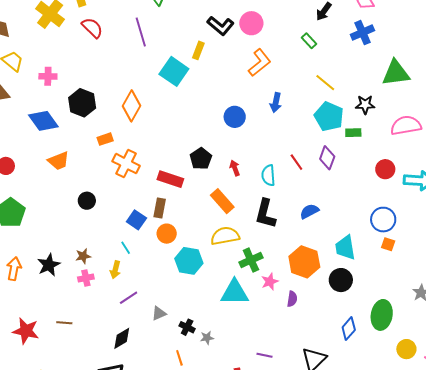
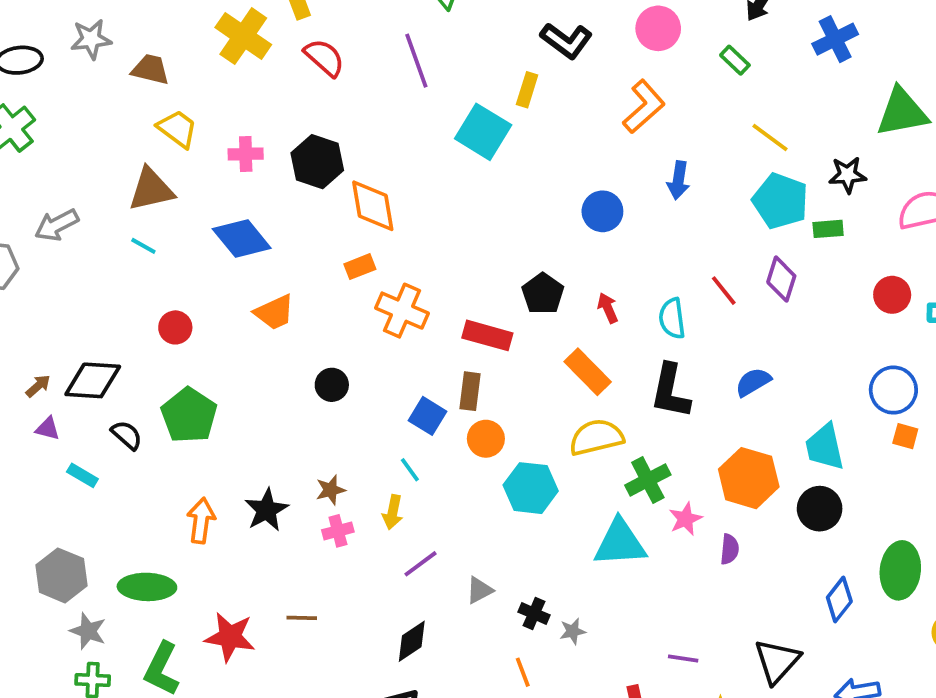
pink circle: (251, 23) -> (658, 28), moved
black hexagon: (82, 103) -> (317, 162), moved
orange diamond: (132, 106) -> (373, 206), moved, turned -36

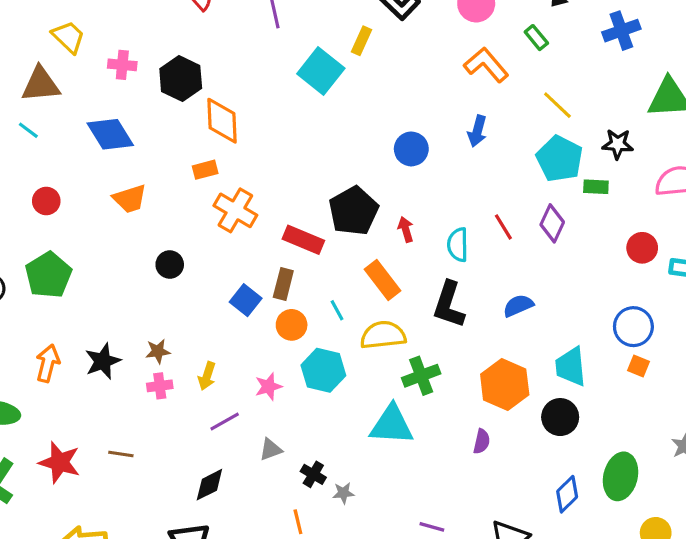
orange L-shape: (644, 107) -> (486, 65), moved, turned -96
black pentagon: (543, 294) -> (354, 211), size x1.4
cyan line: (410, 470) -> (337, 310), moved
pink star: (685, 519) -> (268, 387), moved

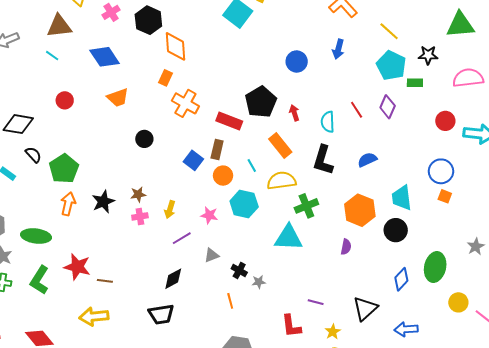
pink cross: (122, 65) -> (111, 12), turned -36
orange rectangle: (205, 170) -> (165, 78), turned -49
green pentagon: (48, 275) -> (64, 169), moved
pink star: (268, 387) -> (209, 215), turned 30
brown line: (121, 454) -> (105, 281), moved

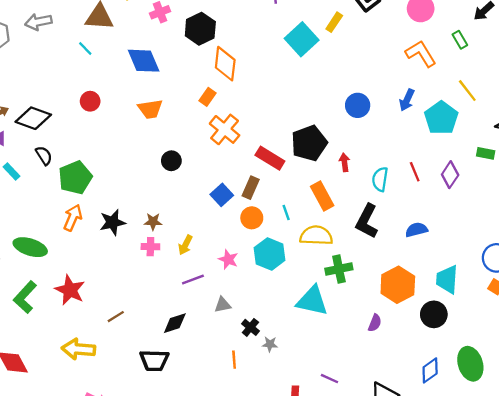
cyan pentagon: (391, 65) -> (441, 118), moved
green ellipse: (435, 267) -> (470, 364), turned -40
brown line: (105, 281) -> (116, 317), moved, turned -49

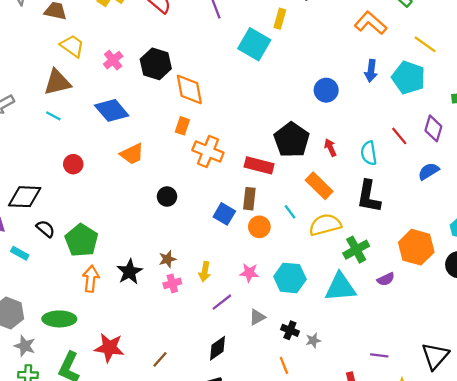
blue semicircle: (416, 230) -> (429, 171), moved
cyan hexagon: (270, 254) -> (290, 278), moved
purple semicircle: (375, 323) -> (386, 279), moved, turned 60

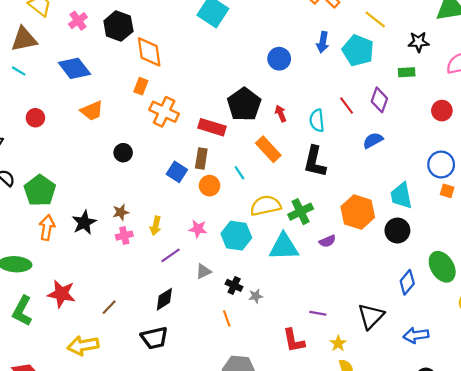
yellow semicircle: (325, 225) -> (266, 206), moved

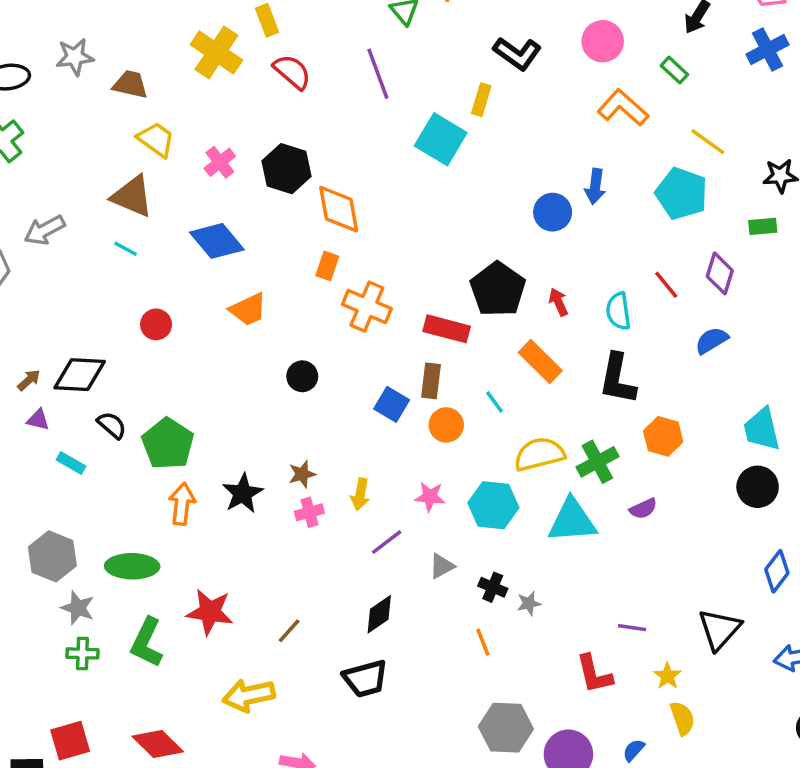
brown triangle: (24, 39) -> (132, 196), turned 36
blue arrow: (323, 42) -> (595, 186), moved
orange hexagon: (358, 212) -> (663, 436), moved, size x0.7

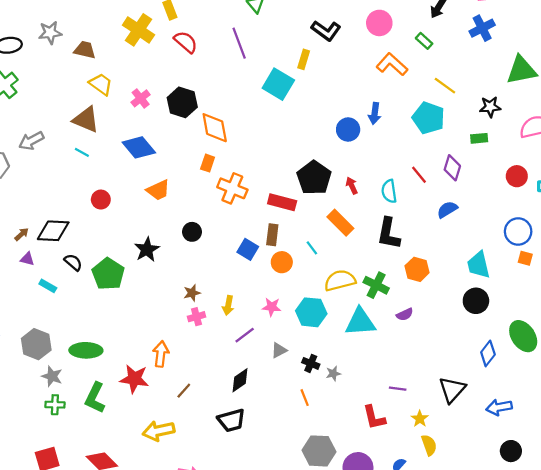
green cross: (597, 462) -> (376, 285), turned -35
black star: (243, 493) -> (147, 249), moved
orange arrow: (182, 504) -> (161, 354), moved

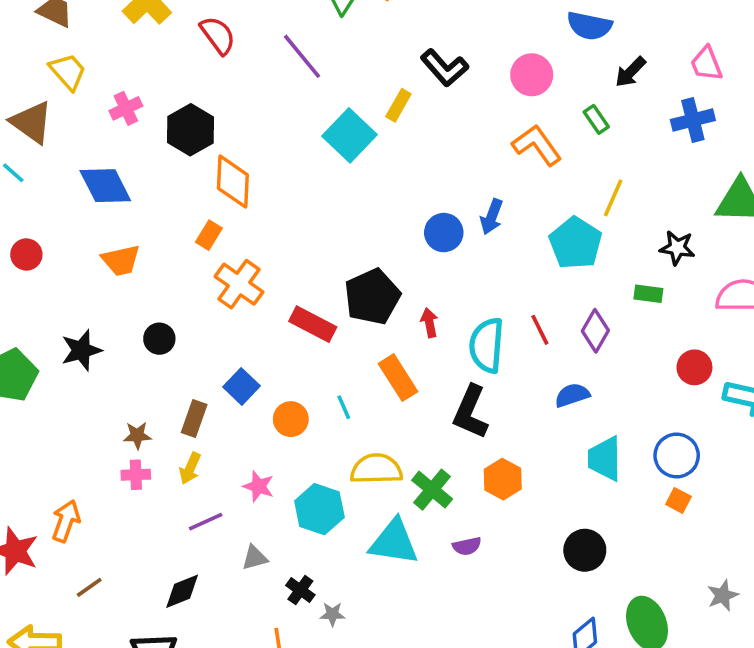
purple line: (239, 43) -> (302, 56), turned -32
yellow line: (445, 86) -> (613, 198), turned 65
cyan semicircle: (389, 191) -> (487, 345), size x1.4
brown rectangle: (272, 235) -> (194, 418), moved
cyan trapezoid: (479, 265) -> (605, 459), moved

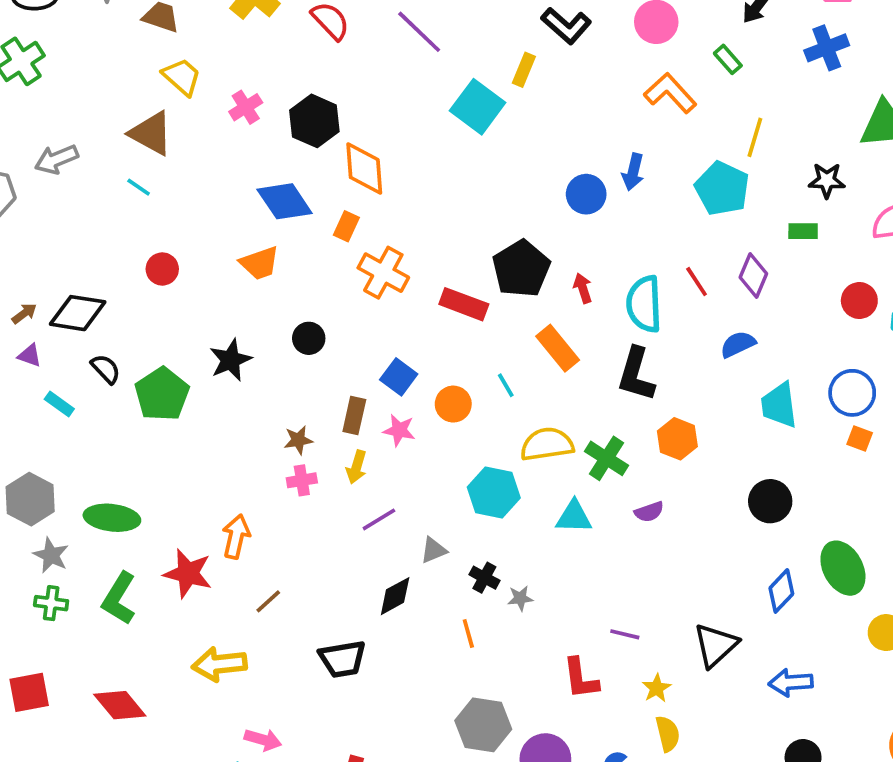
blue diamond: (105, 186) -> (285, 201), moved
pink star: (259, 486) -> (399, 430), moved
cyan triangle: (394, 542) -> (574, 517), size x0.7
black diamond: (182, 591) -> (395, 596), moved

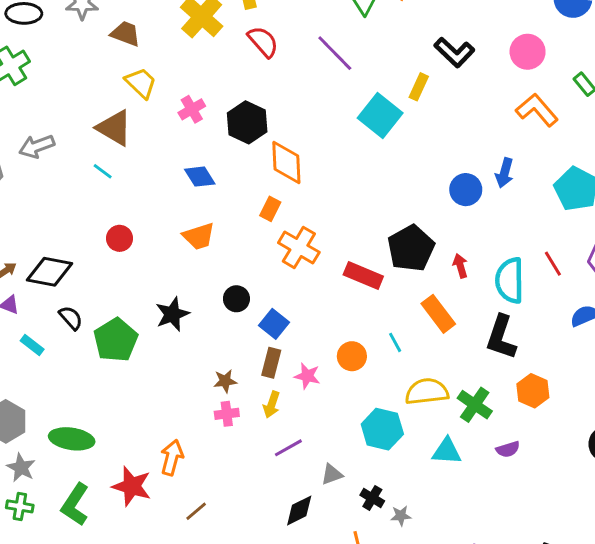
blue diamond: (285, 201) -> (200, 177), moved, size x0.7
blue square: (399, 377) -> (274, 324), moved

